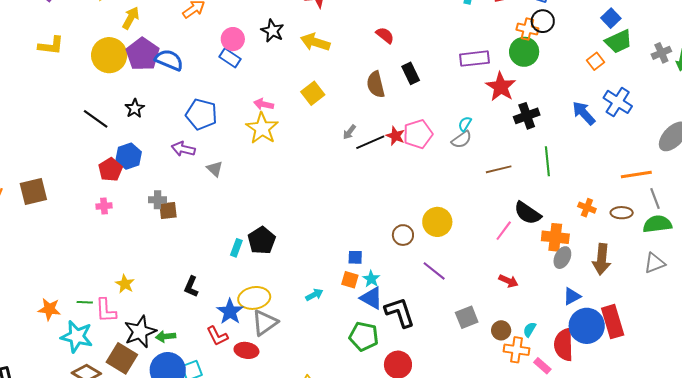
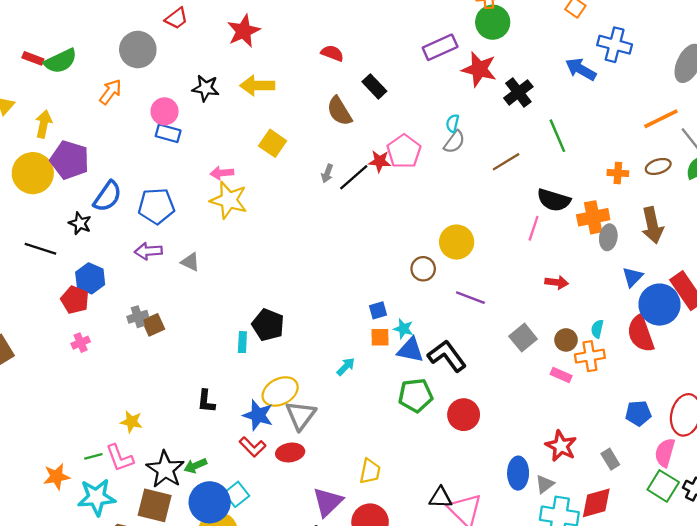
blue semicircle: (169, 60) -> (108, 196), moved, turned 120
pink rectangle: (542, 366) -> (561, 375), moved

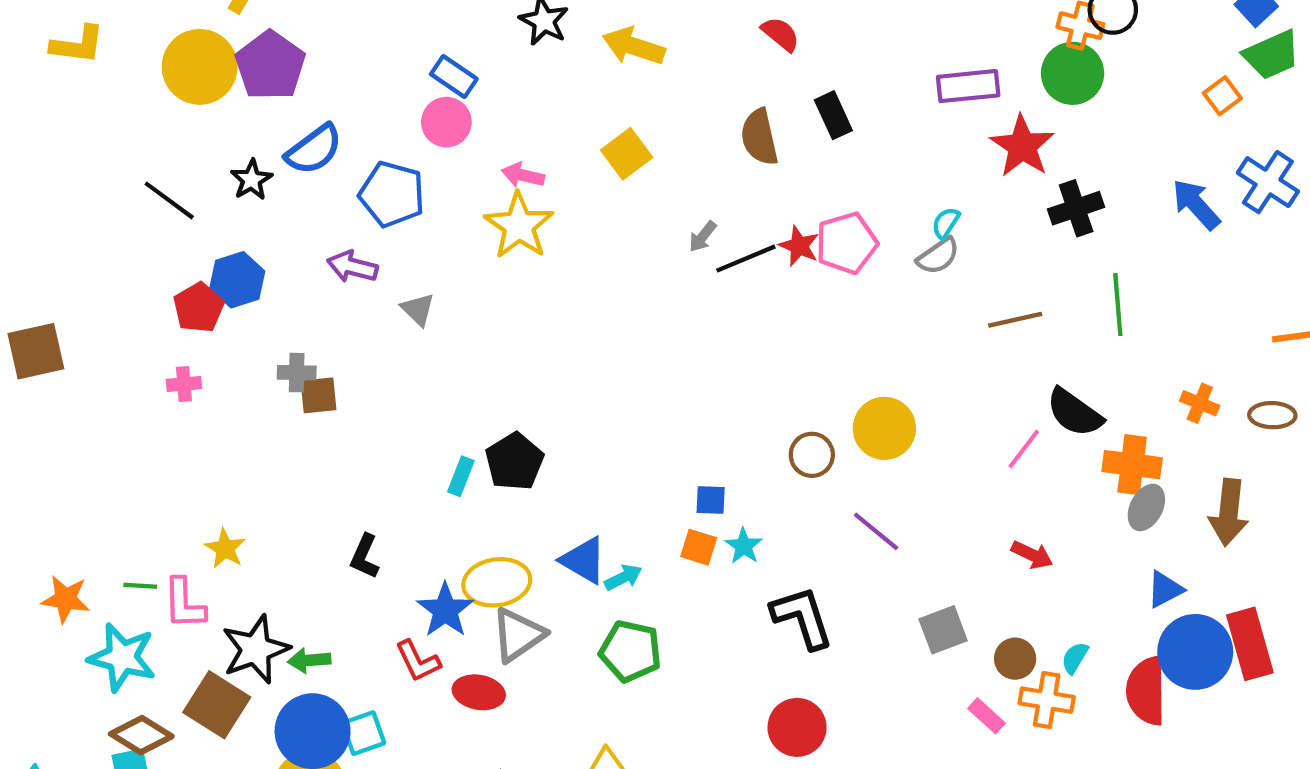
pink circle: (165, 111) -> (446, 122), moved
blue triangle: (410, 350) -> (584, 560), moved
green pentagon: (415, 395) -> (630, 651), moved

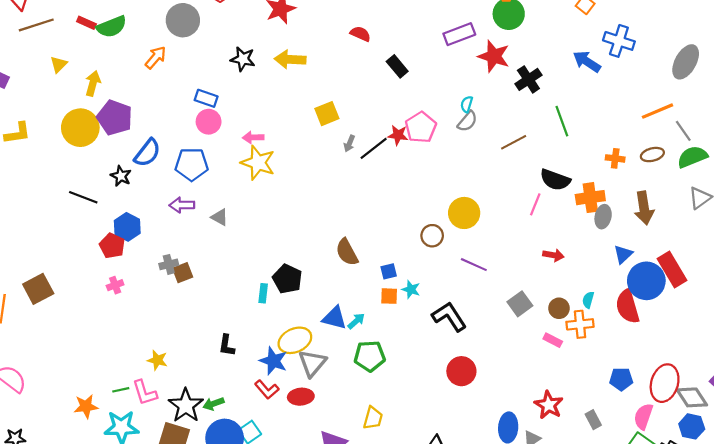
brown semicircle: (759, 137) -> (347, 252), moved
yellow square: (627, 154) -> (327, 114), moved, turned 30

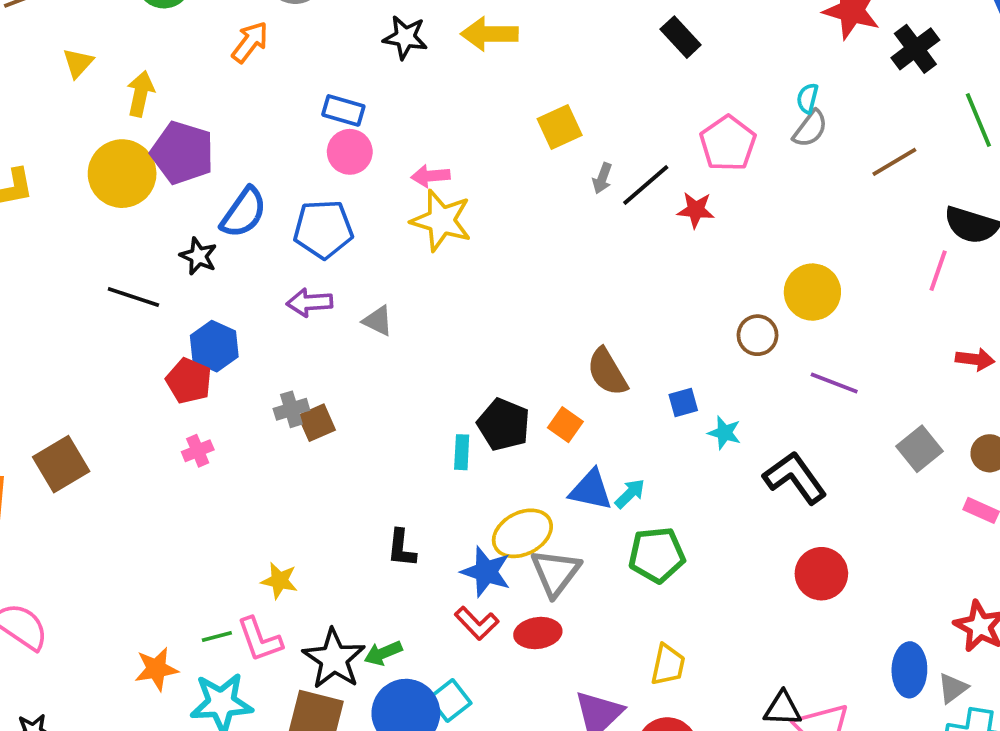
red star: (398, 135) -> (696, 210), moved
orange square: (389, 296) -> (565, 425), moved, turned 36

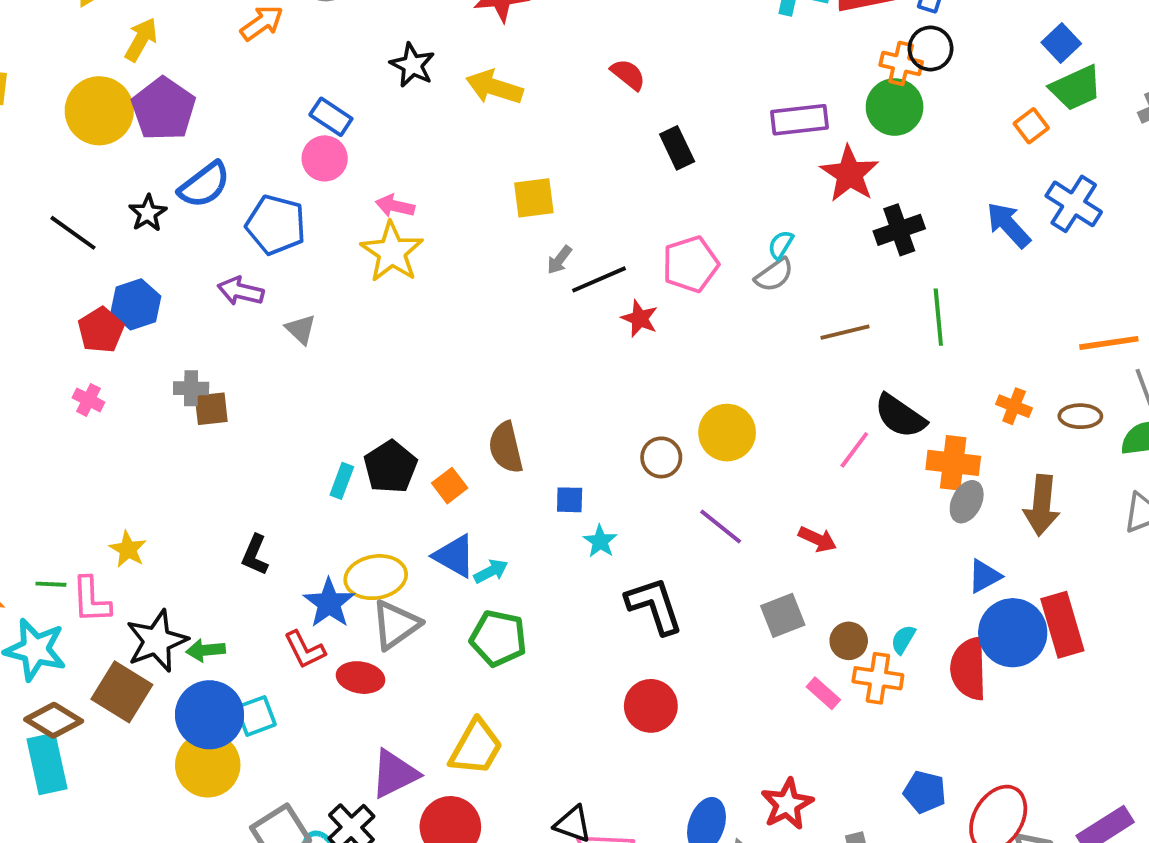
red arrow: (975, 359) -> (818, 539), moved
pink cross: (198, 451) -> (88, 400), turned 32
yellow trapezoid: (668, 665) -> (476, 747), size x1.4

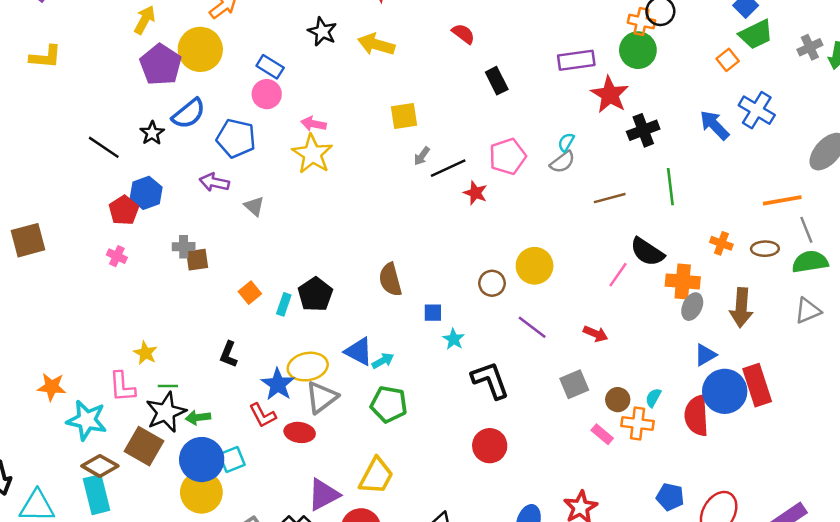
yellow circle: (99, 111) -> (200, 49), moved
orange square: (450, 486) -> (250, 293), moved
green line: (51, 584) -> (168, 386), moved

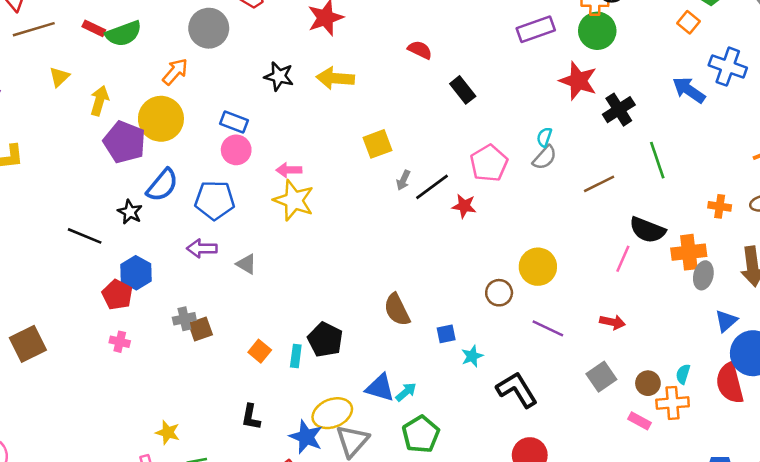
purple rectangle: (576, 60) -> (536, 29), moved
cyan star: (454, 339) -> (472, 356), turned 30
green pentagon: (389, 404) -> (421, 434), turned -30

